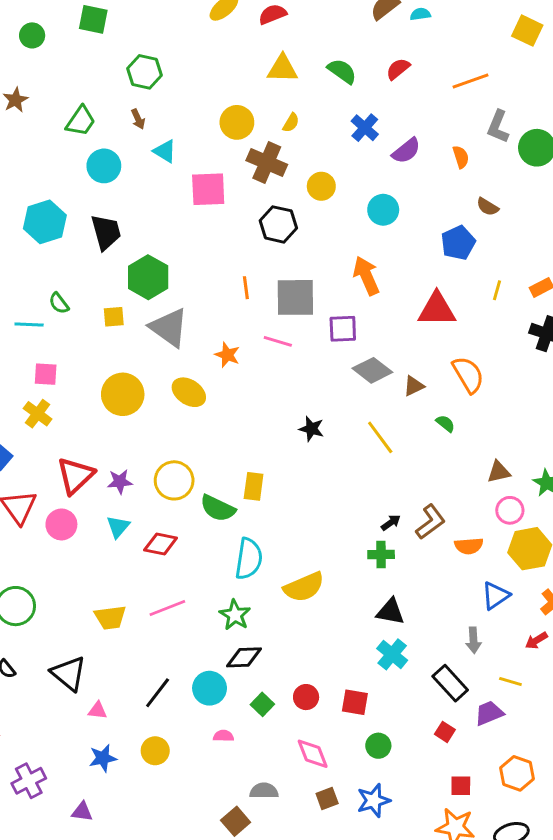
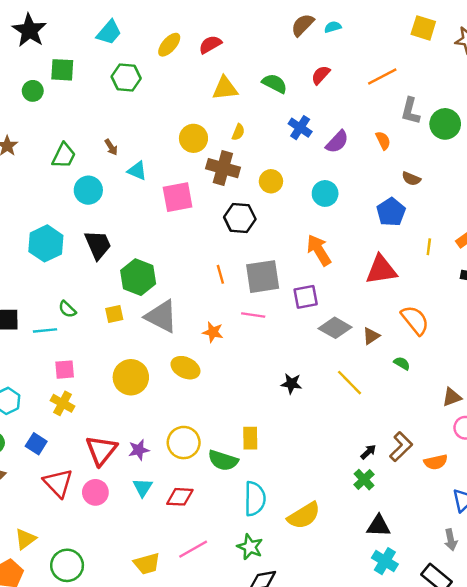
green circle: (32, 35) -> (33, 91), moved
green hexagon: (144, 72) -> (126, 77), moved
green cross: (381, 555) -> (364, 480), turned -35

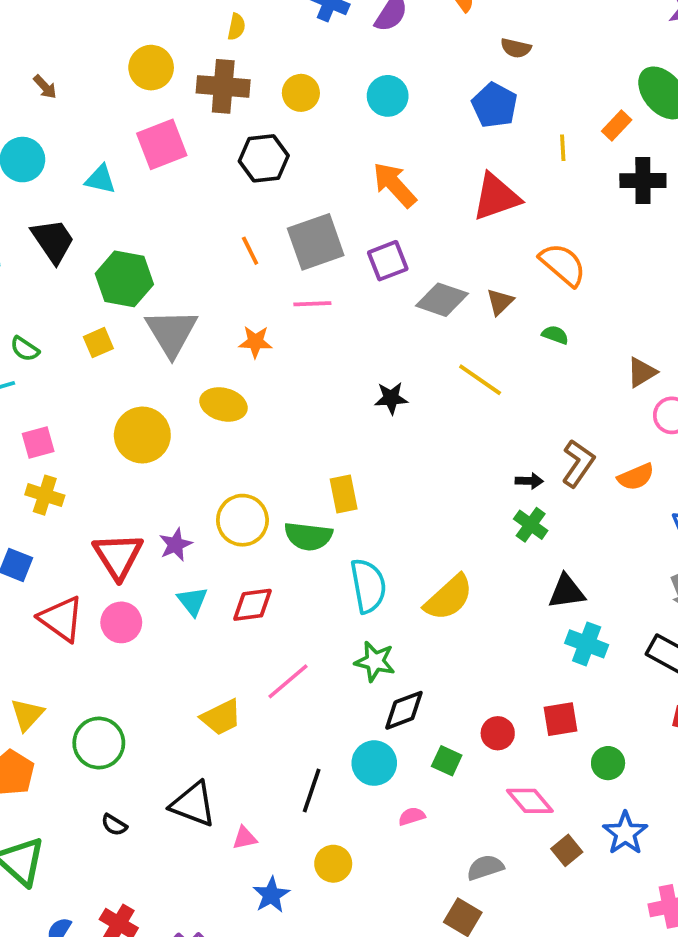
yellow circle: (193, 138) -> (151, 68), moved
cyan triangle: (137, 171) -> (100, 179), moved
gray triangle: (161, 316) -> (171, 333), turned 42
black arrow: (368, 452) -> (529, 481), turned 56

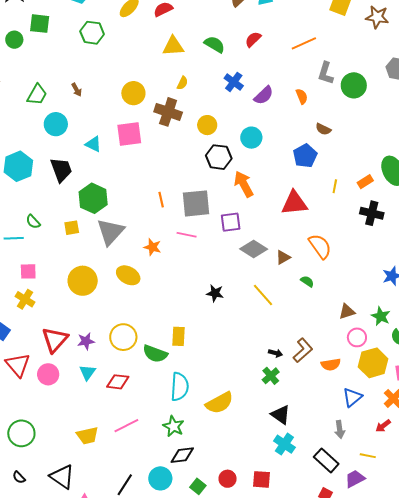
black hexagon: (264, 158) -> (219, 157), moved
black triangle: (567, 592) -> (281, 415), turned 30

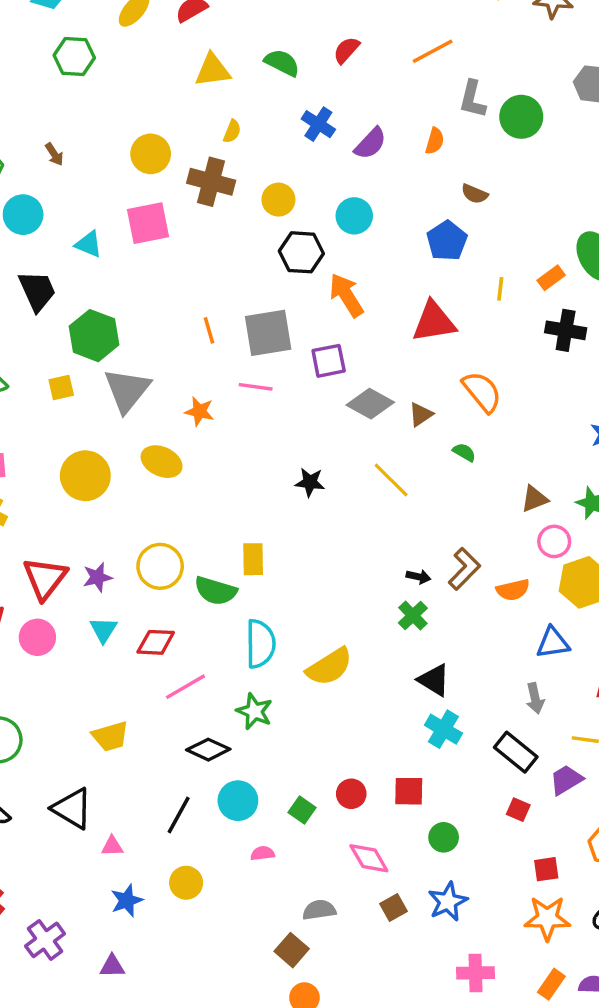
orange semicircle: (302, 96) -> (435, 141), turned 42
blue triangle: (352, 397) -> (553, 643), turned 35
pink line: (126, 426) -> (185, 687), moved
black diamond: (182, 455) -> (208, 750), moved, turned 35

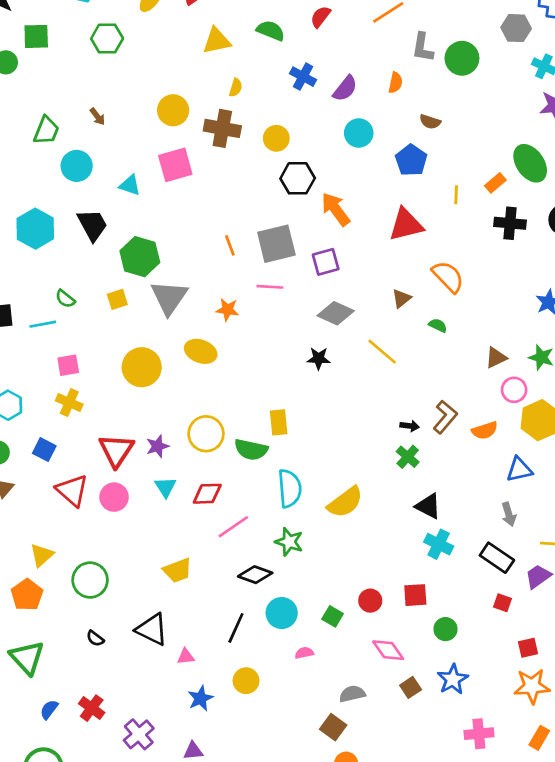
cyan circle: (354, 216) -> (359, 133), moved
gray diamond: (370, 404) -> (336, 313), moved

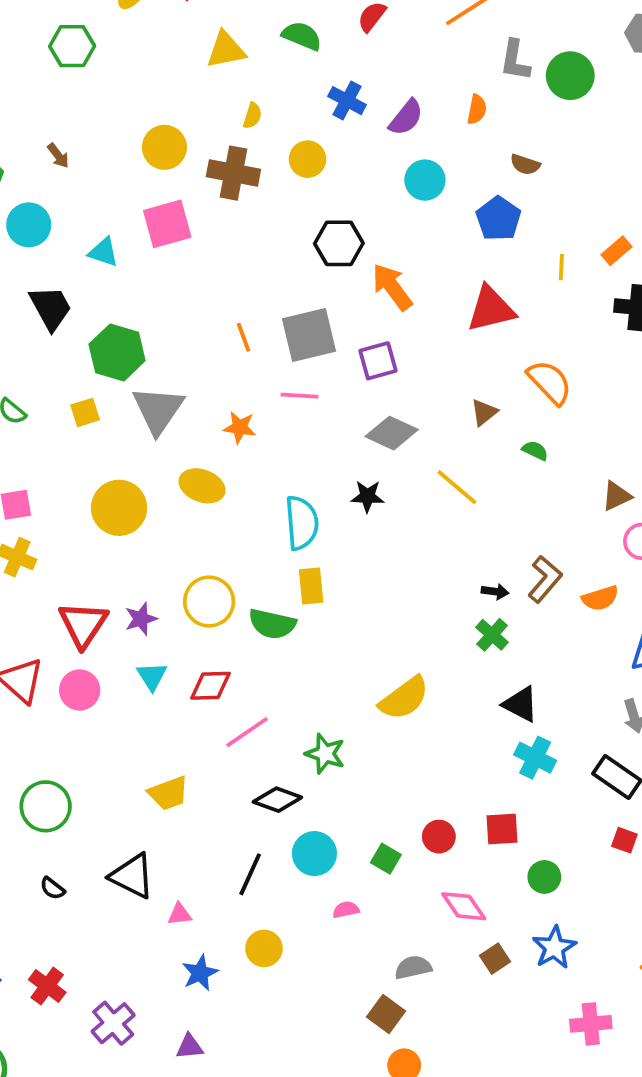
yellow circle: (276, 138) -> (308, 159), moved
cyan semicircle: (290, 488) -> (302, 523), moved

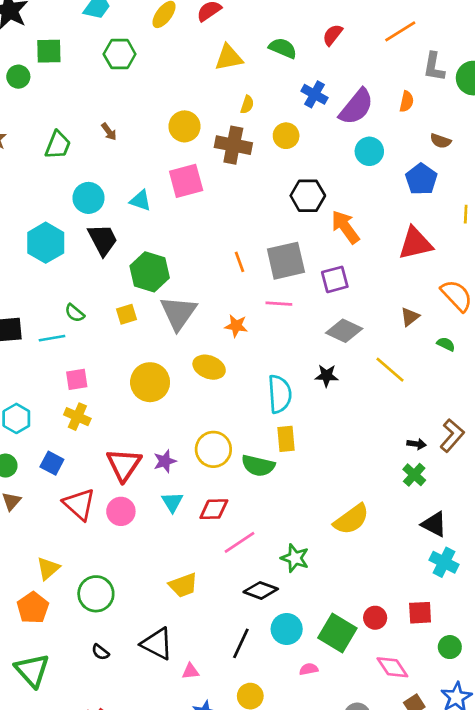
purple semicircle: (406, 118) -> (356, 107), size x1.4
cyan circle: (29, 225) -> (89, 198), moved
green square: (386, 859) -> (337, 633), size x1.8

